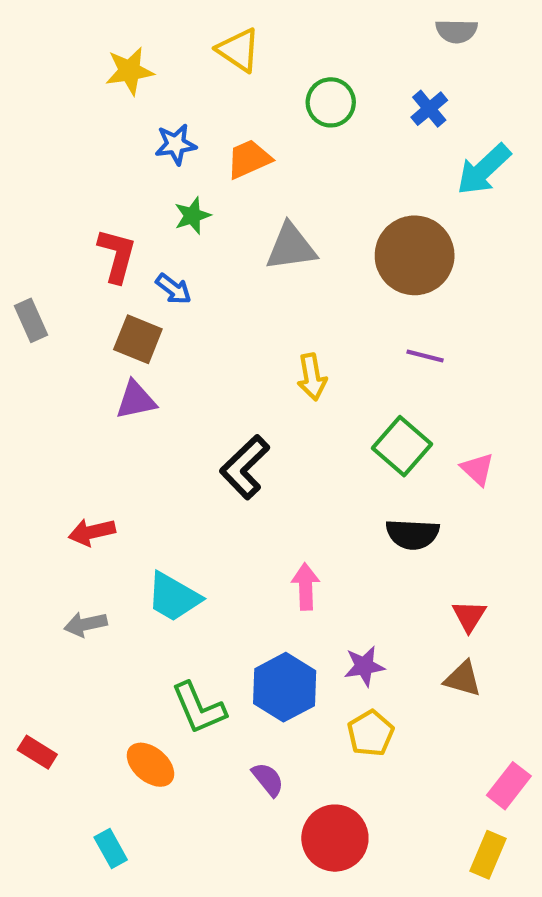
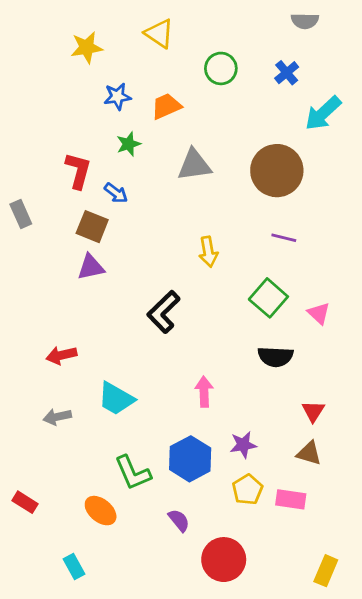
pink rectangle: (509, 786) -> (291, 499), moved, turned 60

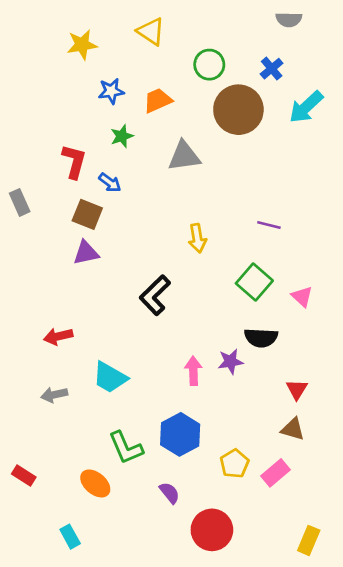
brown circle: (277, 171) -> (238, 110), moved
purple star: (243, 445) -> (230, 362), moved
pink rectangle: (291, 499) -> (276, 473), turned -48

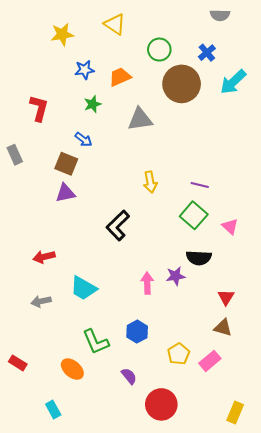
red L-shape: (74, 161) -> (39, 108), moved
purple line: (269, 225) -> (200, 185), moved
blue hexagon: (180, 434) -> (137, 332), size x0.7

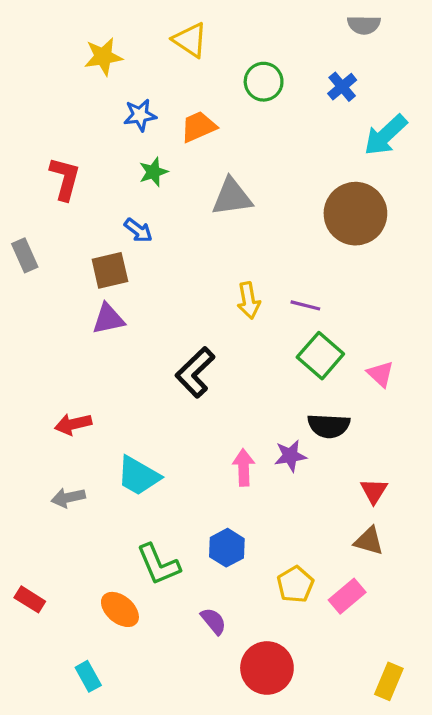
brown circle: (182, 84) -> (355, 214), moved
brown square: (66, 164) -> (110, 270), turned -35
purple line: (200, 185) -> (305, 305), moved

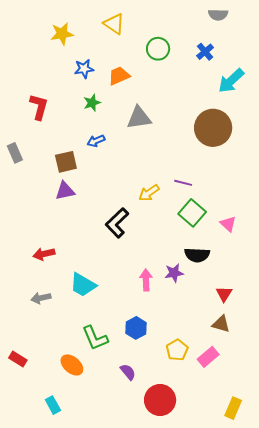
blue arrow: (138, 230) -> (96, 141), moved, turned 120
yellow arrow: (249, 300) -> (149, 193), moved, turned 65

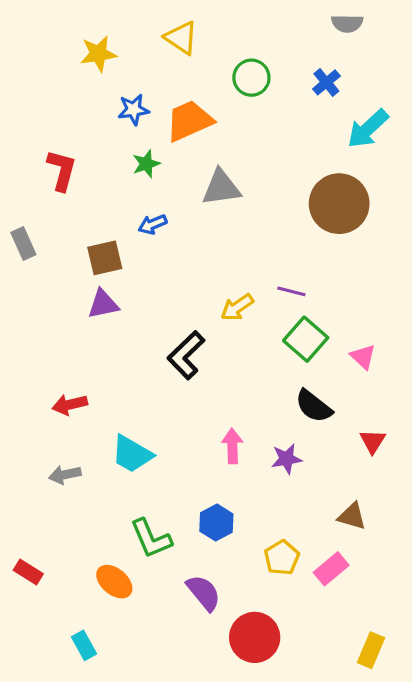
orange trapezoid: (119, 76) -> (189, 121), size x1.4
black semicircle: (197, 255) -> (314, 406), turned 35
purple star: (174, 273) -> (287, 459), moved
red triangle: (224, 294) -> (373, 441), moved
purple semicircle: (128, 372) -> (204, 593), size x1.4

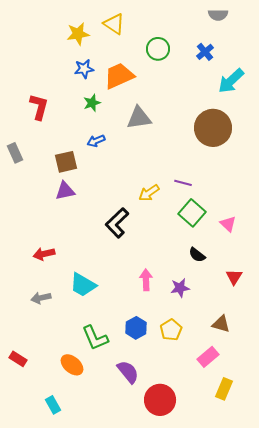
yellow star: (98, 54) -> (78, 34), moved
black semicircle: (314, 406) -> (197, 255), size x0.7
yellow pentagon: (282, 558) -> (171, 330), moved
yellow rectangle: (371, 650) -> (224, 389), moved

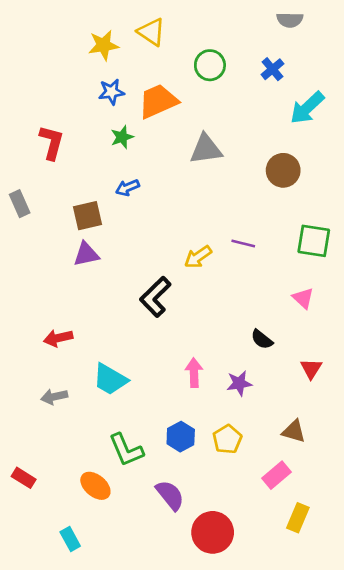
gray triangle: (139, 118) -> (206, 149), moved
brown circle: (213, 128) -> (283, 170), size x0.7
green square: (192, 213) -> (314, 241), moved, turned -32

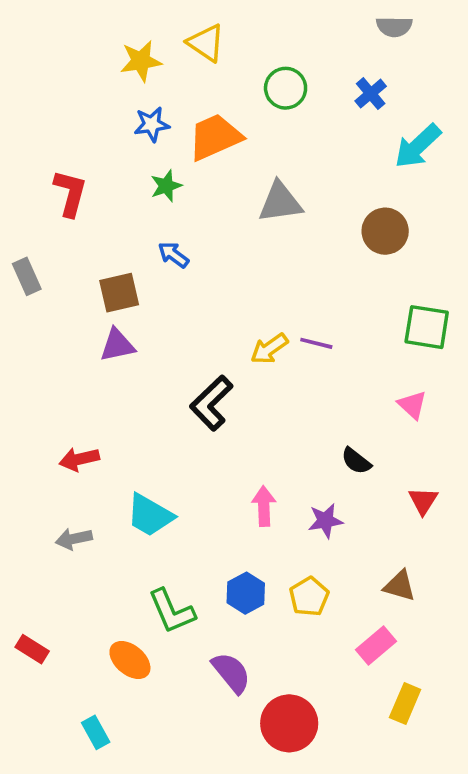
blue arrow: (127, 188) -> (173, 255), turned 60
purple line: (243, 244) -> (316, 343), moved

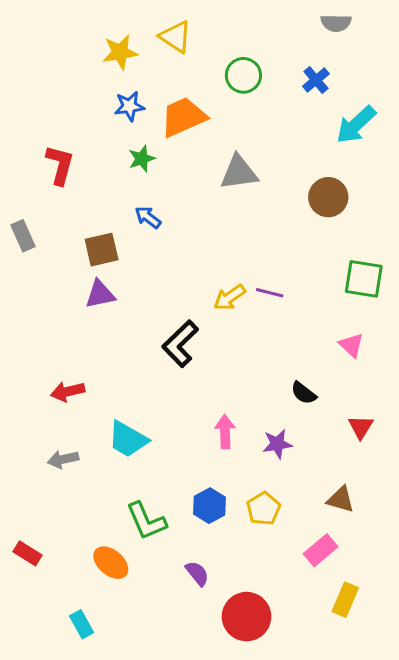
purple semicircle: (231, 673) -> (197, 573), size x0.7

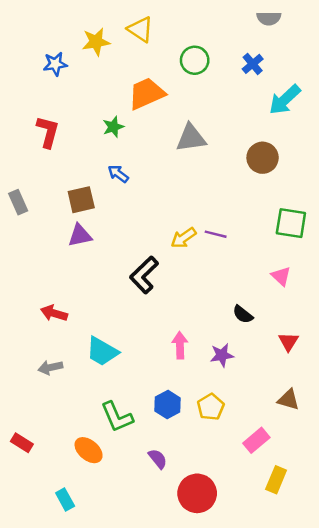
blue star: (129, 106) -> (55, 64), moved
gray rectangle: (23, 236) -> (18, 202), moved
red arrow: (68, 391) -> (54, 313), turned 30
brown triangle: (341, 499) -> (288, 400), moved

